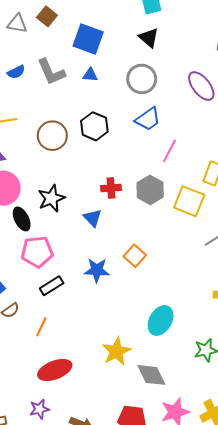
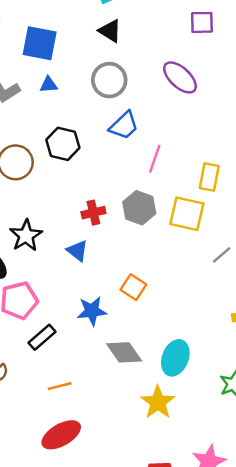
orange line: (41, 327) -> (60, 386), moved, turned 60
yellow star: (116, 351) -> (158, 402), moved
gray diamond: (151, 375) -> (124, 352), moved

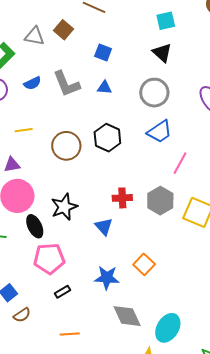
blue square: (40, 43) -> (103, 53), size x0.6
black rectangle: (42, 337) -> (62, 292), size x0.7

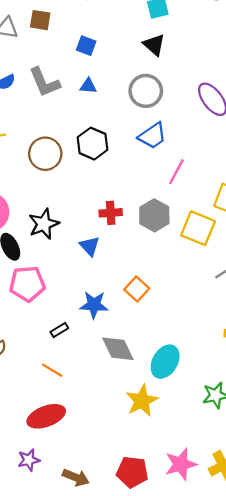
brown square: (64, 30) -> (40, 20), turned -30
black rectangle: (62, 292) -> (59, 330), moved
orange line: (70, 334) -> (52, 370), turned 36

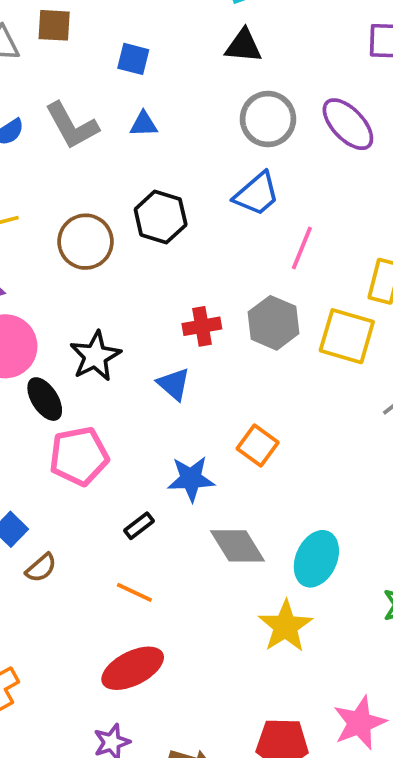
black triangle: (154, 45) -> (243, 46), turned -30
gray circle: (146, 91) -> (268, 119), moved

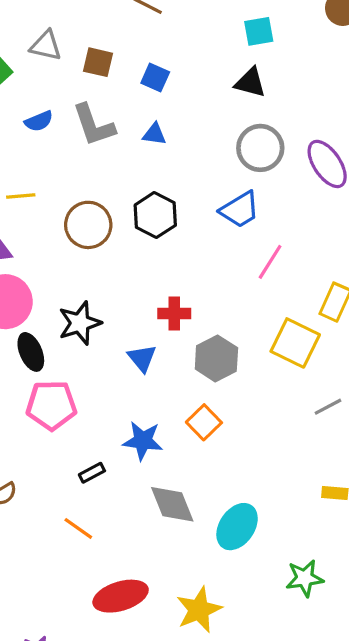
brown square: (54, 25) -> (98, 62), moved
gray hexagon: (274, 323) -> (216, 358), moved
yellow star: (285, 626) -> (199, 610), moved
red ellipse: (133, 668) -> (121, 596), moved

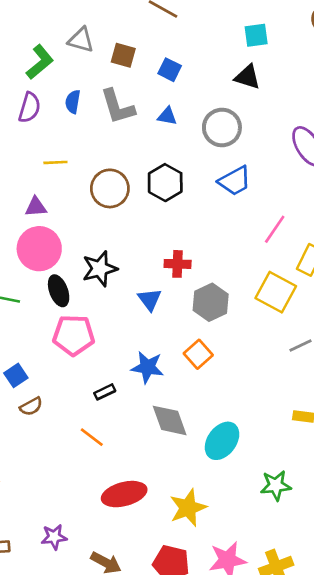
blue semicircle: (39, 121) -> (73, 102), turned 120
gray circle: (260, 148) -> (222, 127), moved
pink line: (270, 262) -> (275, 229), moved

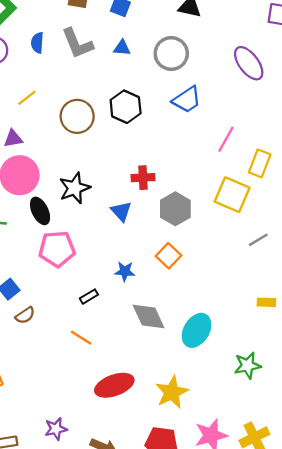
yellow line: (55, 162) -> (27, 98), turned -30
blue star: (147, 367) -> (125, 271), size x0.7

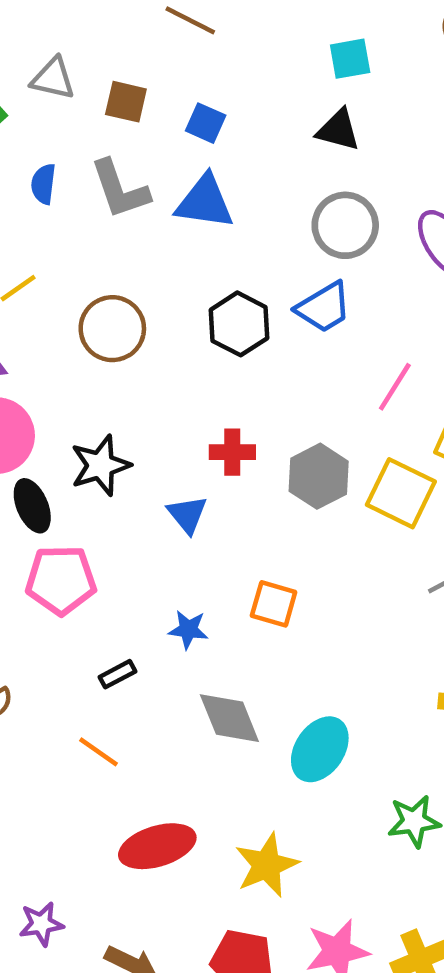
blue triangle: (122, 48) -> (205, 202), size x1.8
gray circle: (171, 53) -> (345, 225), moved
black hexagon: (126, 107) -> (239, 324), moved
gray hexagon: (175, 209) -> (319, 476), moved
orange square: (169, 256) -> (274, 604), turned -30

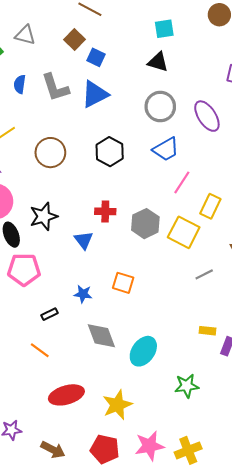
brown square: (126, 102) -> (74, 40), moved, turned 30
blue triangle: (205, 202) -> (95, 94), turned -36
blue trapezoid: (324, 307) -> (166, 149), moved

